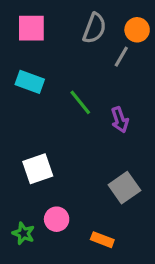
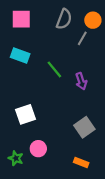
orange rectangle: (102, 240) -> (81, 163), moved

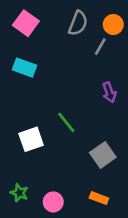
pink square: (21, 19) -> (26, 23), turned 36
green line: (54, 69) -> (66, 122), moved
purple arrow: (81, 81) -> (109, 92), moved
pink circle: (38, 149) -> (53, 202), moved

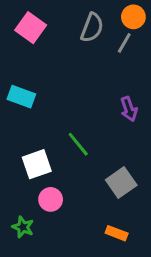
orange circle: (113, 25) -> (133, 17), moved
gray line: (100, 47) -> (124, 43), moved
cyan rectangle: (25, 68) -> (21, 97), moved
pink circle: (53, 202) -> (51, 199), moved

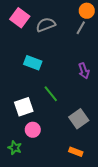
gray semicircle: (92, 28) -> (46, 25), moved, turned -132
cyan rectangle: (21, 97) -> (33, 63), moved

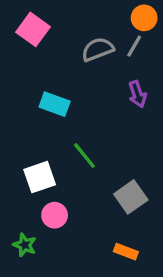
gray semicircle: (46, 25) -> (98, 49), moved
purple arrow: (84, 71) -> (137, 94), moved

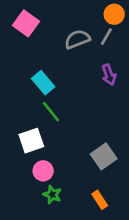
cyan rectangle: (55, 104) -> (43, 83), turned 30
green line: (84, 155) -> (51, 112), moved
green star: (25, 245) -> (52, 195), moved
orange rectangle: (126, 252) -> (100, 200), turned 36

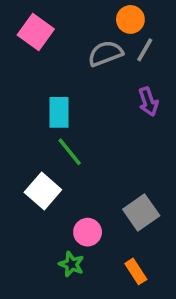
orange circle: (114, 14) -> (130, 19), moved
cyan rectangle: (43, 83) -> (59, 112), turned 40
white square: (31, 141) -> (43, 191), turned -30
pink circle: (43, 171) -> (88, 232), moved

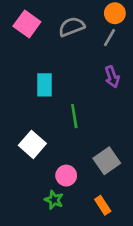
orange circle: (130, 19) -> (115, 13), moved
gray semicircle: (105, 53) -> (72, 27), moved
green line: (70, 152) -> (74, 116), moved, turned 30

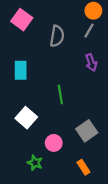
gray semicircle: (72, 27) -> (57, 36), moved, turned 120
cyan rectangle: (45, 85) -> (21, 70), moved
green star: (54, 200) -> (35, 163), moved

